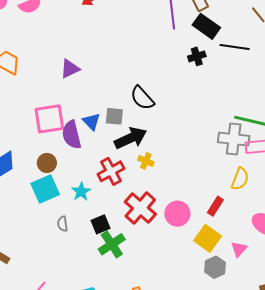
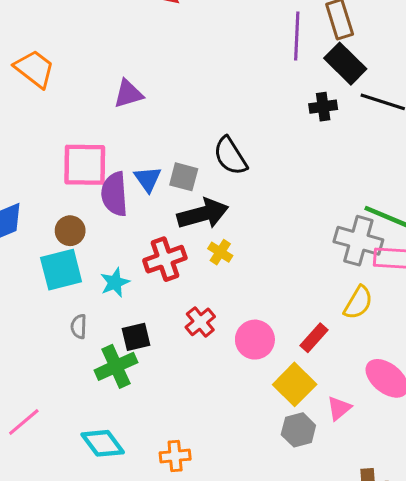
red cross: (140, 208) -> (200, 322), size x0.6
green cross: (112, 244) -> (116, 366), moved

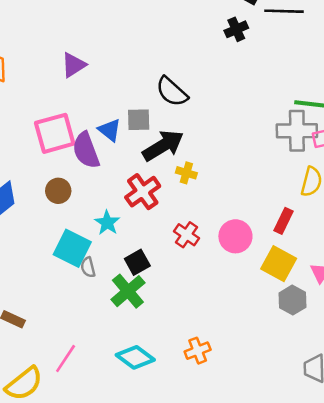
cyan square: (61, 270) -> (72, 248), moved, turned -33

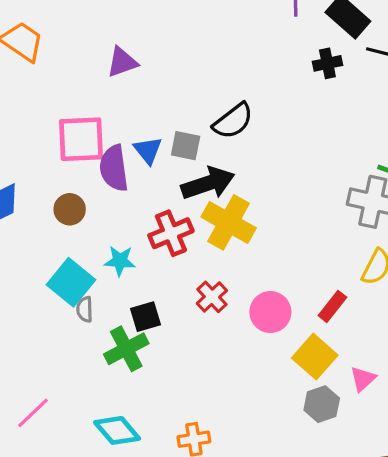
black semicircle: (172, 92) -> (233, 121), turned -92
yellow cross: (186, 173) -> (229, 222), size x2.0
cyan star: (107, 223) -> (120, 261), turned 30

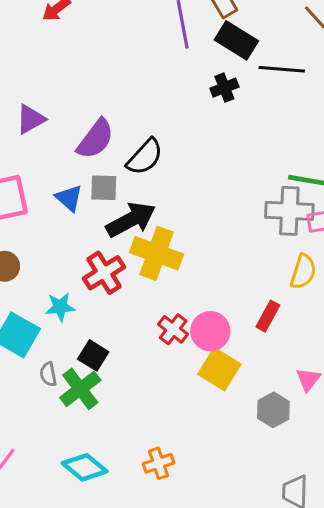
purple semicircle: (114, 168) -> (95, 139), moved, turned -126
red cross: (212, 297) -> (173, 329), moved
gray semicircle: (85, 309) -> (48, 374), moved
black square: (145, 317) -> (93, 355), turned -32
yellow square: (315, 357) -> (219, 369), moved

